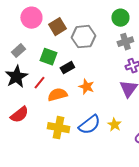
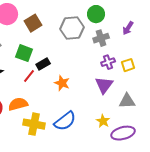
gray hexagon: (83, 37) -> (72, 28), moved
red line: (39, 83) -> (29, 76), moved
orange semicircle: (57, 95) -> (18, 104), moved
yellow star: (114, 125) -> (103, 121), moved

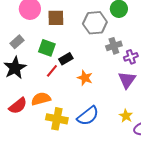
brown square: (33, 23) -> (56, 18), turned 30
gray cross: (101, 38) -> (114, 46), moved

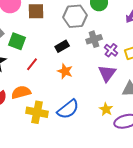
green square: (47, 48) -> (17, 41), moved
purple cross: (131, 57) -> (111, 50), turned -32
black rectangle: (66, 59) -> (62, 46), moved

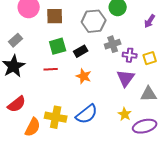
green square: (17, 41) -> (58, 46), moved, turned -36
purple cross: (111, 50) -> (130, 55), turned -32
red line: (32, 64) -> (51, 69), turned 48
orange semicircle: (21, 92) -> (33, 127), moved, turned 132

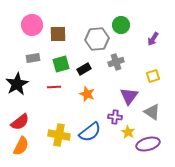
gray rectangle: (16, 40) -> (33, 58), moved, turned 32
purple cross: (130, 55) -> (115, 117), moved
gray triangle: (149, 94) -> (152, 112), turned 36
orange semicircle: (33, 127) -> (21, 146), moved

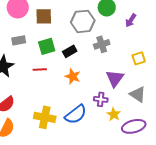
purple arrow: (153, 39) -> (131, 20), moved

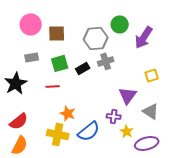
purple arrow: (131, 20) -> (144, 37), size x1.6
gray cross: (102, 44) -> (106, 61), moved
orange star: (73, 76) -> (68, 113), moved

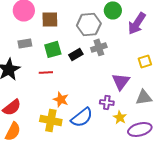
gray triangle: (151, 111) -> (144, 97), turned -42

